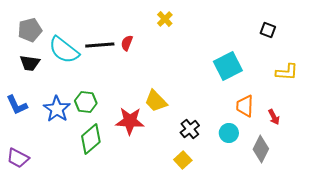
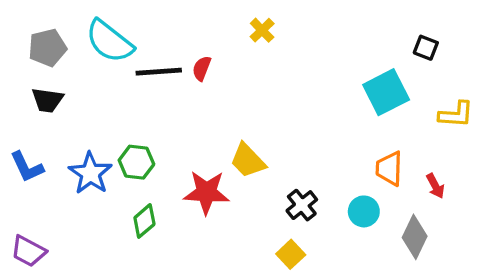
cyan semicircle: (64, 50) -> (109, 41), moved
cyan square: (228, 66) -> (386, 92), moved
green diamond: (91, 139) -> (144, 221), size x0.7

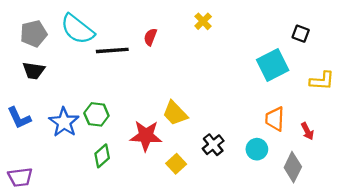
yellow cross: (262, 30) -> (203, 21), moved
red semicircle: (202, 68) -> (150, 37), moved
purple trapezoid: (28, 251) -> (20, 177), turned -35
yellow square: (291, 254) -> (176, 164), moved

